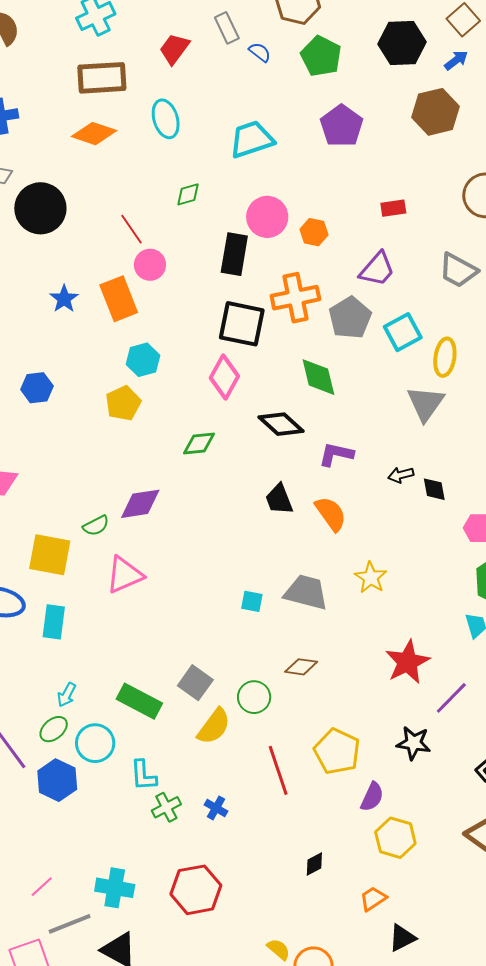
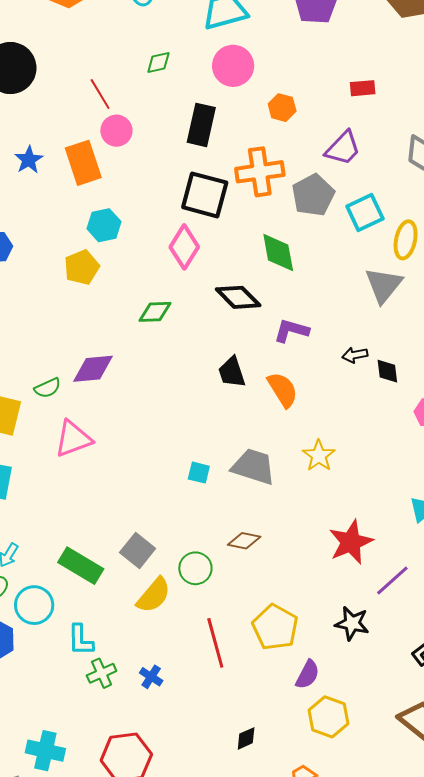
pink circle: (267, 217) -> (233, 66), moved

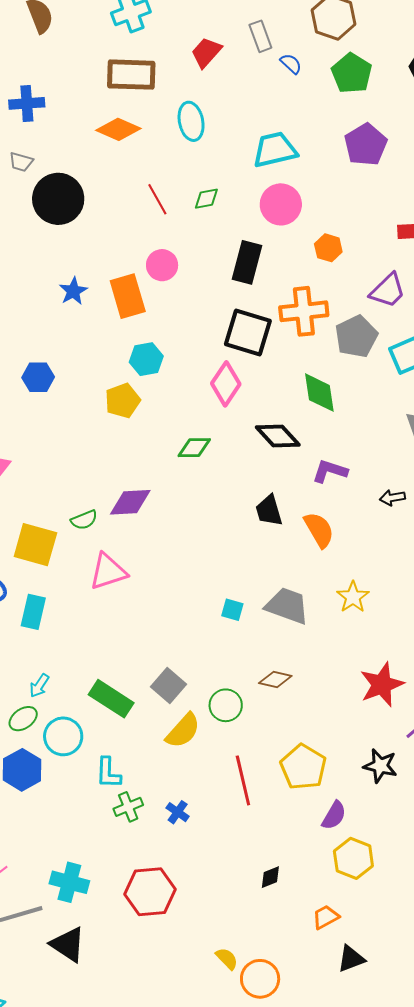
red line: (100, 94) -> (157, 199), moved

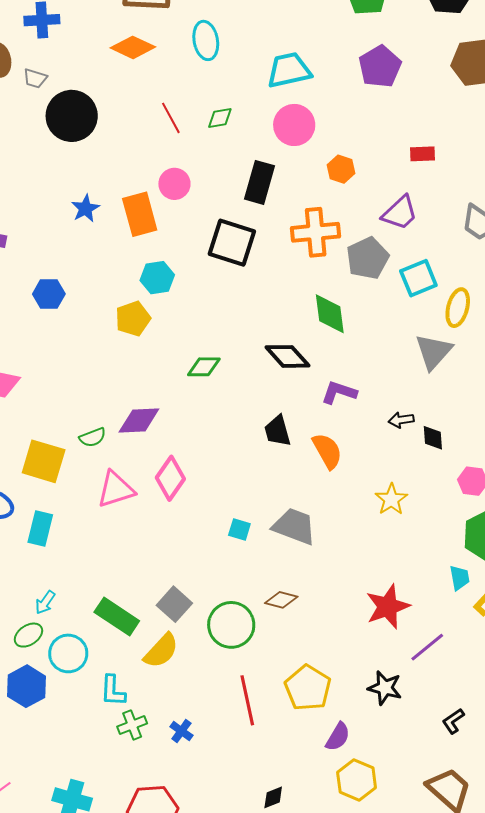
black square: (248, 332) -> (232, 243), moved
pink diamond: (226, 384) -> (170, 478), moved
yellow star: (353, 597) -> (391, 499), moved
green circle: (226, 705) -> (231, 625), size x1.4
yellow semicircle: (183, 731) -> (161, 651), moved

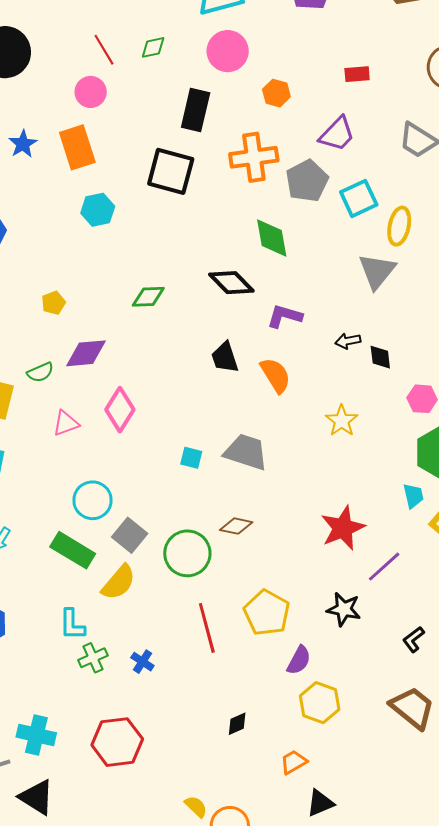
pink circle: (174, 184) -> (91, 92), moved
yellow pentagon: (133, 319) -> (53, 303), moved, size x0.7
pink triangle: (116, 489) -> (66, 423), size x0.7
cyan circle: (68, 653) -> (93, 500), moved

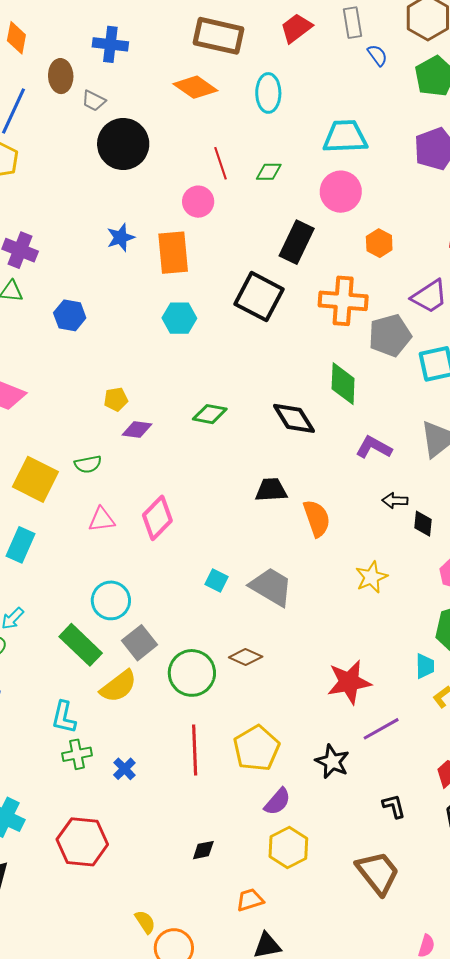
purple L-shape: (284, 316) -> (374, 447), moved
purple diamond: (86, 353) -> (137, 429), moved, size x0.7
black trapezoid: (225, 357) -> (271, 490), turned 92
black L-shape: (414, 639) -> (394, 806), turned 100

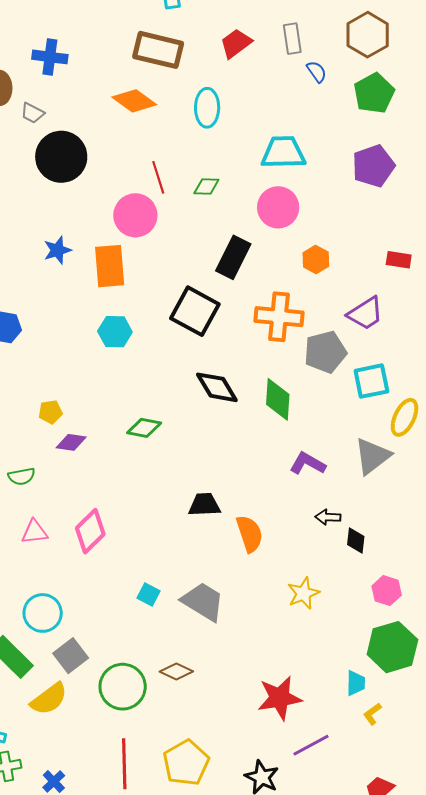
pink circle: (198, 202) -> (135, 215), size x1.4
black diamond: (294, 418) -> (217, 387), moved

